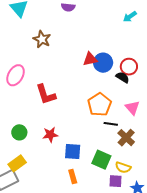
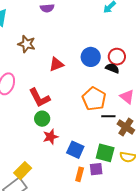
red triangle: (90, 59) -> (56, 64), moved
green circle: (19, 132) -> (42, 119), moved
blue square: (73, 151) -> (75, 150), turned 30
orange rectangle: (73, 177) -> (80, 174), turned 40
purple square: (116, 181) -> (96, 169), moved

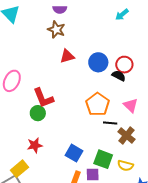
brown star: (27, 44) -> (56, 30), moved
red triangle: (56, 64) -> (67, 56), moved
green circle: (42, 119) -> (38, 113), moved
red star: (51, 137) -> (35, 145), moved

